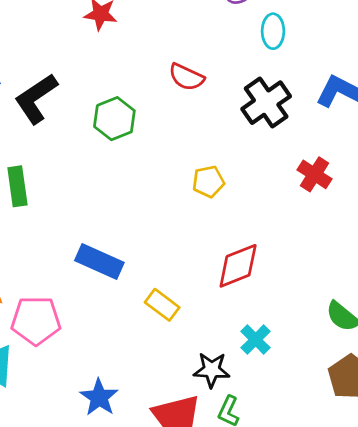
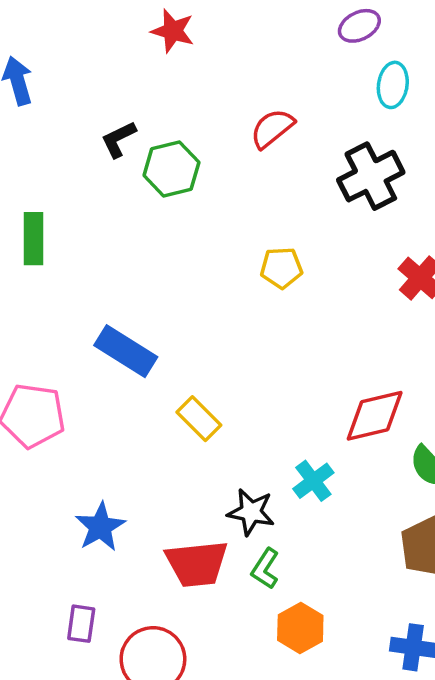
red semicircle: (186, 77) -> (272, 128), turned 108
black L-shape: (36, 99) -> (118, 139), moved, size x0.6
red diamond: (238, 266) -> (375, 416), moved

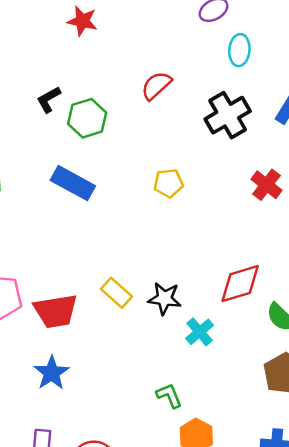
blue rectangle: (126, 351) -> (73, 183), moved
black star: (251, 512) -> (165, 298), moved
red trapezoid: (197, 564) -> (56, 311), moved
green L-shape: (265, 569) -> (169, 396), turned 128

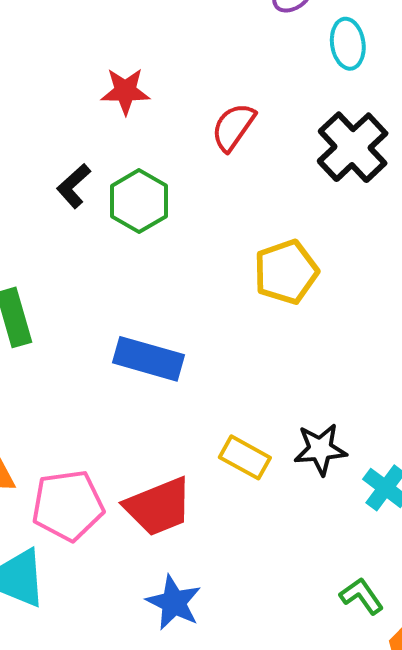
red star: (82, 21) -> (125, 91), moved
blue rectangle: (73, 183) -> (149, 359), moved
yellow pentagon: (168, 183) -> (286, 272), size x1.4

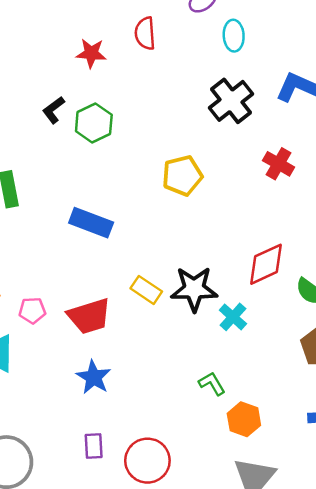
red semicircle: (233, 127) -> (145, 33), moved, turned -44
black star: (320, 449) -> (194, 289), size x1.4
pink pentagon: (68, 505) -> (32, 310), size x0.6

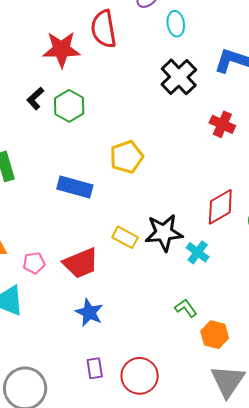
red semicircle: (145, 33) -> (104, 29), size x1.4
red star: (91, 53) -> (61, 49), size x1.5
yellow pentagon: (182, 176) -> (127, 157), moved

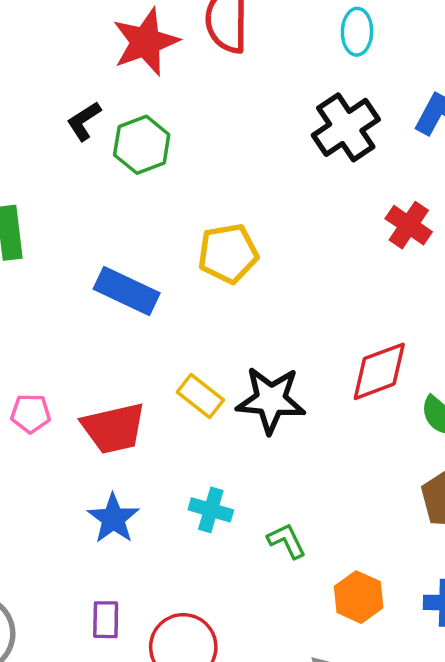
red star: (61, 49) -> (146, 42), turned -30
cyan cross: (198, 252) -> (211, 510), moved, turned -30
orange hexagon: (215, 335) -> (359, 597), moved

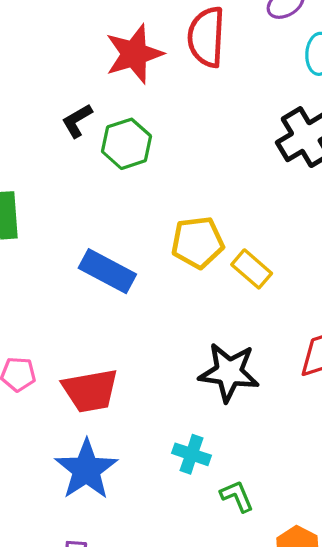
yellow rectangle: (200, 396) -> (252, 269), moved
cyan cross: (211, 510) -> (192, 454), moved
blue star: (113, 519) -> (86, 470), size x1.4

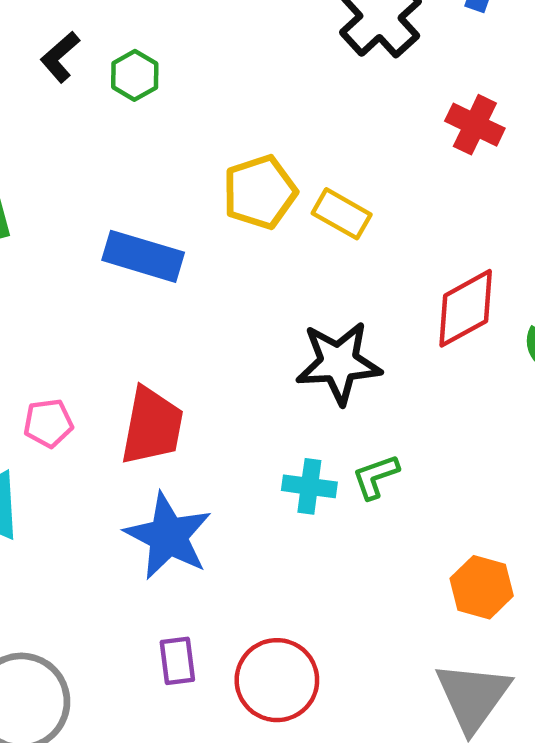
green hexagon: (126, 144) -> (135, 75), size x0.7
red trapezoid: (90, 391) -> (152, 426), turned -58
green L-shape: (237, 496) -> (376, 477), moved, turned -75

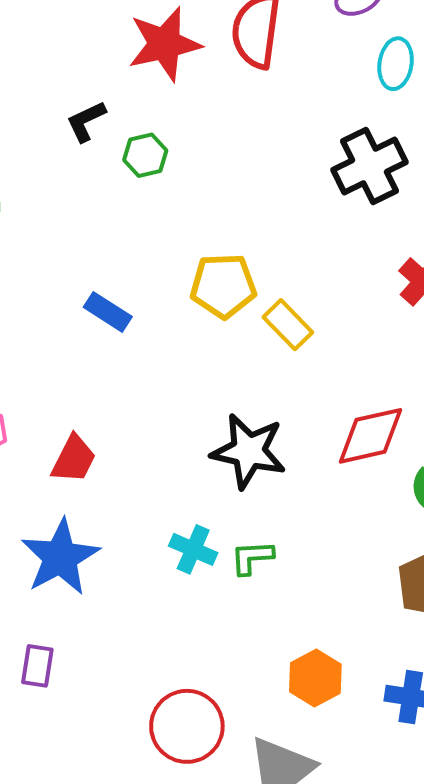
blue rectangle: (143, 256) -> (108, 312), size x0.7
red trapezoid: (152, 426) -> (74, 459), size x0.7
red circle: (277, 680) -> (187, 726), moved

